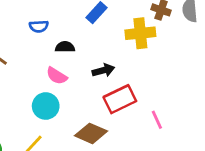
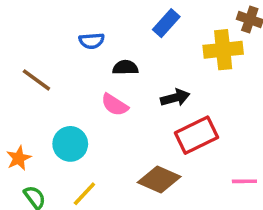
cyan circle: (46, 106) -> (70, 144), moved
pink line: (157, 120) -> (244, 181), moved, turned -66

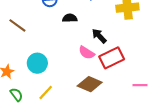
black arrow: (175, 98) -> (99, 36), turned -119
pink semicircle: (115, 105) -> (87, 53), moved

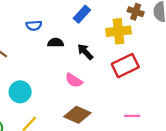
black arrow: (99, 36) -> (85, 52), moved
red rectangle: (112, 58) -> (125, 66), moved

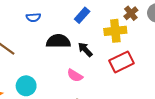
brown cross: (136, 12) -> (131, 13), turned 32
blue semicircle: (34, 26) -> (33, 17), moved
black semicircle: (56, 43) -> (58, 41), size x1.6

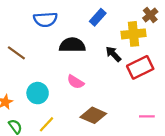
blue semicircle: (33, 17) -> (45, 19), size x1.5
black arrow: (85, 50) -> (113, 54), moved
pink semicircle: (75, 75) -> (75, 82), moved

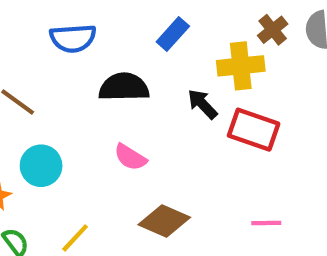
red rectangle: (140, 67) -> (254, 130), turned 45
cyan circle: (38, 93) -> (41, 166), moved

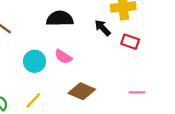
red rectangle: (254, 130) -> (130, 42), size x0.7
cyan circle: (41, 166) -> (34, 61), moved

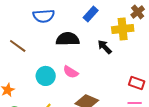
red rectangle: (130, 42) -> (137, 83), moved

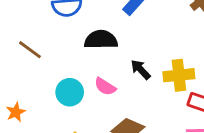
yellow cross: (123, 29) -> (179, 75), moved
black arrow: (105, 47) -> (141, 70), moved

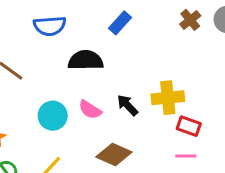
black arrow: (141, 70) -> (127, 105), moved

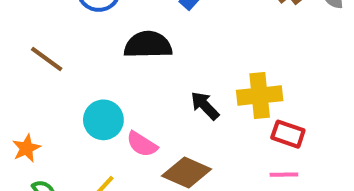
pink semicircle: (90, 110) -> (142, 144), moved

